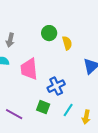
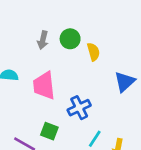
gray arrow: (10, 40) -> (43, 40), moved
green square: (43, 107) -> (49, 131), moved

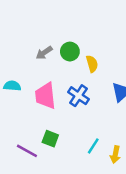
gray arrow: (43, 40) -> (44, 53), turned 42
blue cross: (79, 108) -> (78, 96), moved, turned -30

